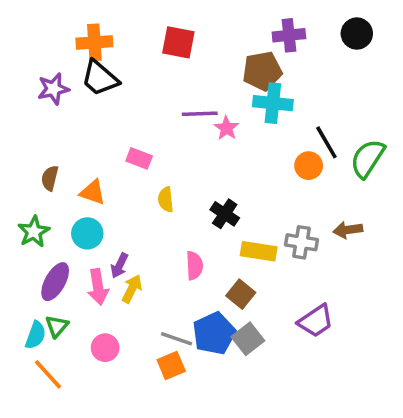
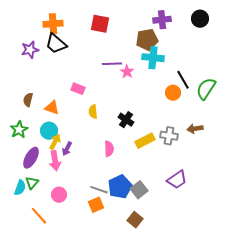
yellow rectangle: (259, 251) -> (145, 141), turned -36
yellow arrow: (132, 289) -> (55, 142), moved
brown square: (241, 294) -> (135, 220), moved
orange line: (48, 374) -> (39, 216), moved

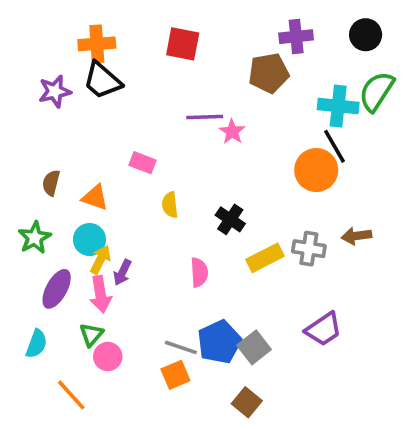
cyan cross: (153, 58) -> (338, 106), moved
green semicircle: (206, 89) -> (377, 91), moved
orange circle: (173, 93) -> (316, 170), size x1.5
green triangle: (32, 183) -> (91, 335), moved

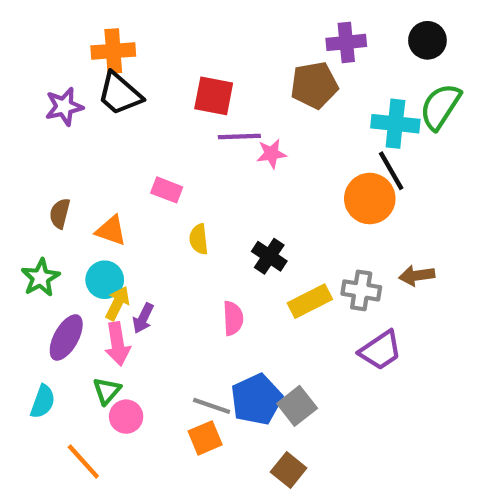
red square: (183, 44) -> (214, 96), moved
pink star: (232, 132) -> (271, 154), turned 30
purple trapezoid: (324, 329) -> (380, 350), moved

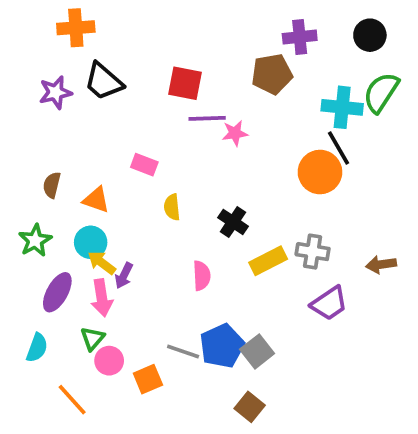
orange cross: (113, 51) -> (76, 28), moved
brown arrow: (417, 275) -> (381, 264), moved
yellow arrow: (118, 303) -> (102, 263), turned -80
orange square: (205, 438) -> (148, 379), moved

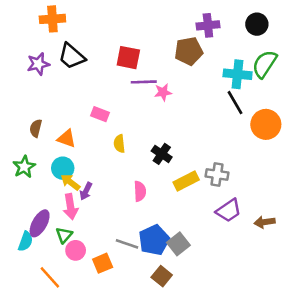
orange circle: (320, 172) -> (266, 124), moved
brown arrow: (381, 264) -> (265, 222), moved
purple ellipse: (57, 292) -> (40, 223), moved
brown square: (250, 407) -> (162, 276), moved

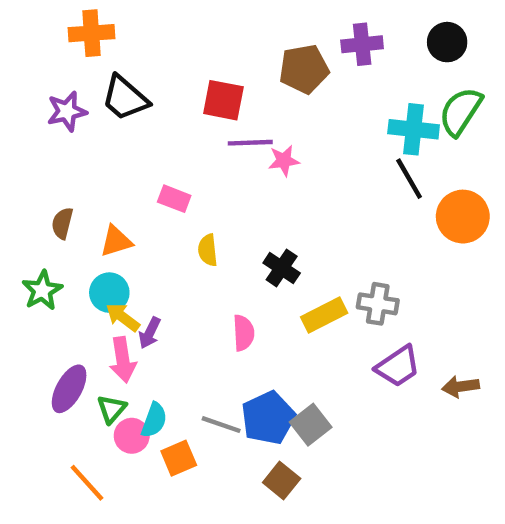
brown pentagon: (189, 51) -> (304, 69), moved
orange triangle: (67, 139) -> (116, 241), turned -36
cyan semicircle: (25, 241) -> (154, 420), moved

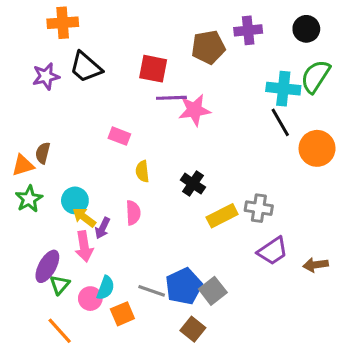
pink star: (284, 161) -> (194, 110), size x1.5
orange triangle: (116, 241) -> (23, 165), moved
pink semicircle: (244, 333) -> (133, 213), moved
green triangle: (112, 409) -> (60, 285), moved

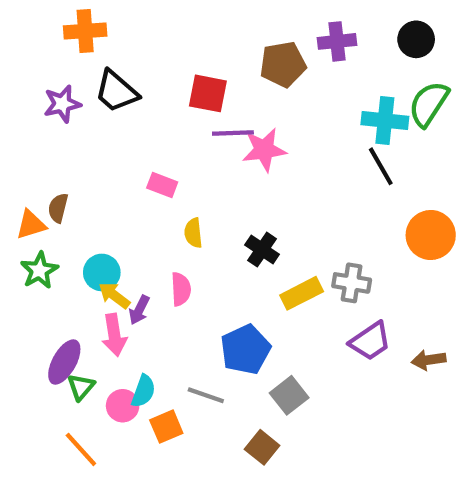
orange circle: (317, 148) -> (431, 235), moved
blue pentagon: (184, 286) -> (245, 350), moved

